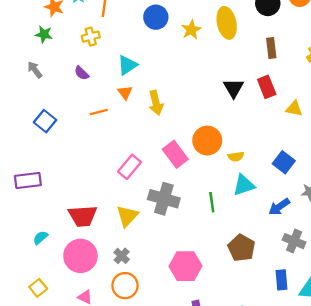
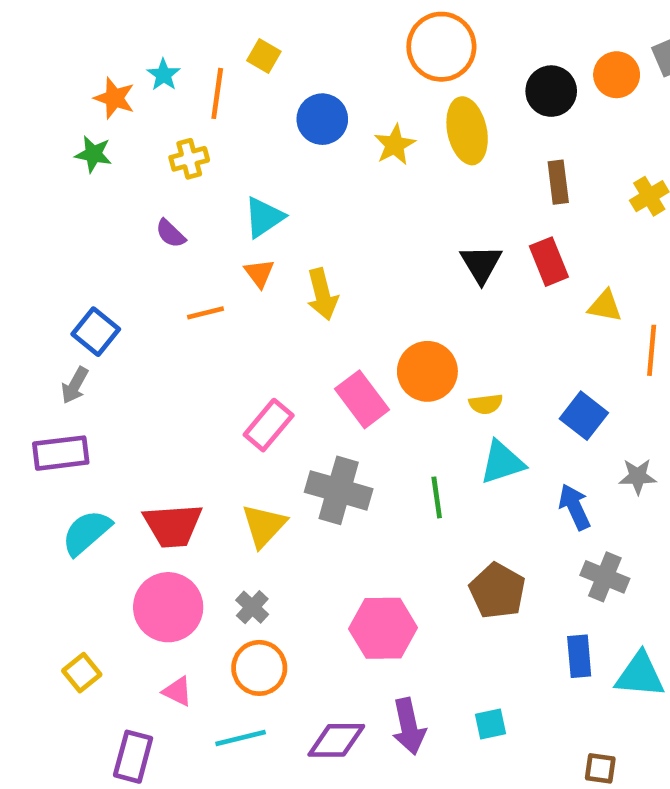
gray arrow: (35, 70) -> (75, 385), moved, turned -114
blue arrow: (279, 207) -> (575, 507), turned 100
cyan semicircle: (40, 238) -> (86, 532), moved, size x1.6

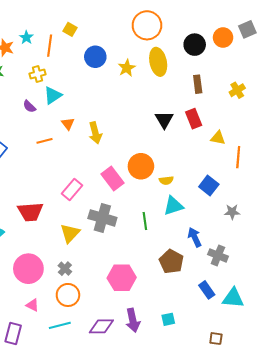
cyan triangle: (264, 217) -> (53, 95), moved
blue arrow: (575, 507) -> (195, 237), moved
red trapezoid: (173, 525) -> (30, 212), moved
blue rectangle: (579, 656) -> (207, 290), turned -30

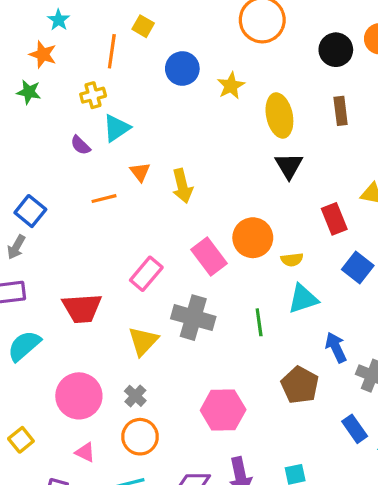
cyan star: (26, 38) -> (59, 20), moved
yellow ellipse: (158, 62) -> (279, 116), moved
red rectangle: (194, 119) -> (334, 219), moved

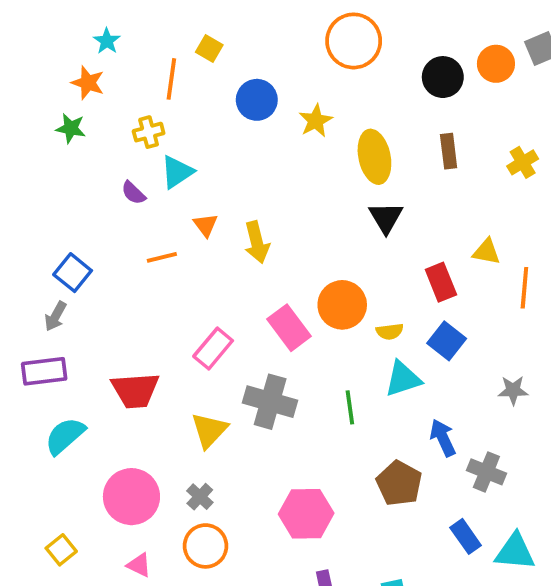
blue square: (358, 267) -> (447, 341), moved

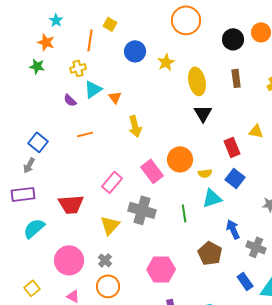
orange triangle: (206, 225) -> (115, 97), moved

